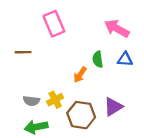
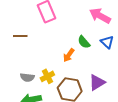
green semicircle: (98, 59) -> (84, 42), turned -32
blue triangle: (125, 59) -> (107, 42), turned 40

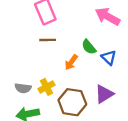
brown line: (20, 36) -> (48, 40), moved
blue triangle: (107, 42) -> (109, 58), moved

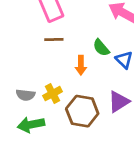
orange arrow: (71, 62) -> (81, 65), turned -35

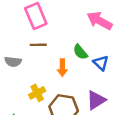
gray semicircle: (25, 95) -> (13, 62), moved

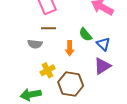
gray semicircle: (13, 62) -> (35, 44), moved
purple triangle: (96, 100) -> (102, 66), moved

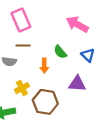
blue triangle: (103, 44) -> (88, 55), moved
purple triangle: (102, 66) -> (77, 84), turned 36

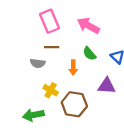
pink arrow: (77, 24) -> (88, 26), moved
yellow cross: (22, 88) -> (51, 90), turned -32

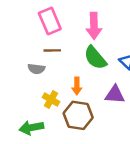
pink arrow: (88, 26) -> (94, 26), turned -120
green semicircle: (89, 54) -> (95, 58), size x1.5
orange arrow: (73, 68) -> (77, 86), moved

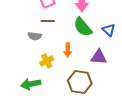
yellow cross: (51, 99) -> (47, 61), turned 32
brown hexagon: (78, 115) -> (80, 82), moved

